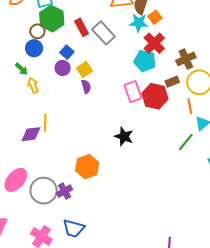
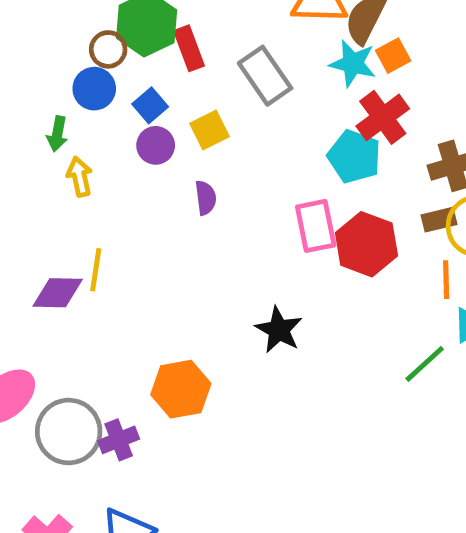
red rectangle: (82, 27) -> (189, 48), moved
blue square: (67, 52) -> (150, 105), moved
green arrow: (21, 69) -> (57, 134), turned 48
yellow square: (85, 69) -> (210, 130), moved
brown rectangle: (172, 82) -> (439, 220), moved

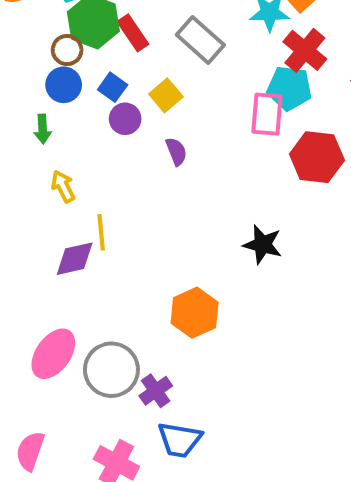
yellow arrow: (79, 177) -> (63, 186), moved
pink rectangle: (316, 226) -> (267, 114), moved, turned 30
purple cross: (119, 440) -> (156, 391), moved

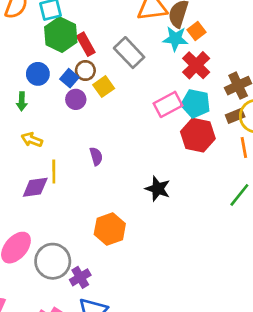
brown circle: (67, 50) -> (85, 71), moved
cyan pentagon: (289, 88) -> (196, 103), moved
pink rectangle: (267, 114) -> (168, 104), turned 52
purple semicircle: (176, 151) -> (96, 156), moved
yellow arrow: (63, 186) -> (32, 140), turned -48

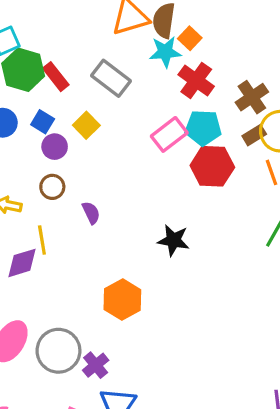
brown circle: (85, 71) -> (52, 187), moved

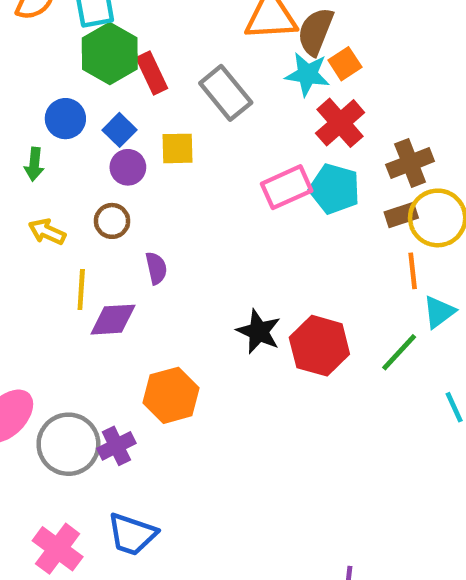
yellow square: (86, 125) -> (178, 148), turned 30
red hexagon: (212, 166) -> (319, 346), moved
purple diamond: (22, 263) -> (113, 320), moved
purple cross: (96, 365) -> (116, 446), moved

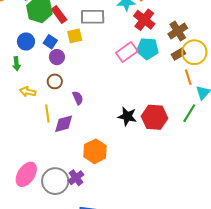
gray rectangle: (226, 93) -> (93, 17), turned -40
yellow square: (178, 148) -> (75, 36), moved

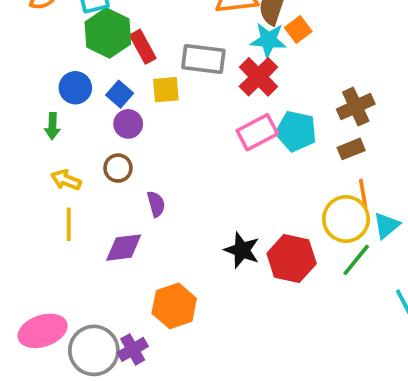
red cross: (144, 20) -> (258, 77), moved
yellow circle: (194, 52) -> (346, 219), moved
yellow line: (47, 114) -> (69, 224), moved
pink ellipse: (26, 174) -> (43, 331), turned 30

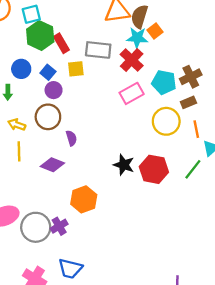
cyan pentagon: (296, 131) -> (164, 82), moved
brown circle: (118, 168) -> (48, 117), size x1.5
yellow circle: (346, 219) -> (166, 121), moved
purple diamond: (124, 248) -> (52, 165), turned 30

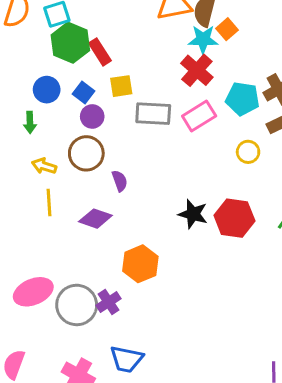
gray rectangle: (98, 50) -> (153, 114), moved
yellow circle: (166, 121) -> (248, 152), size x0.6

